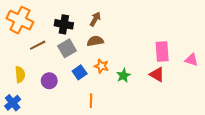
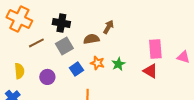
brown arrow: (95, 19) -> (108, 27), moved
green star: (123, 76) -> (118, 64), moved

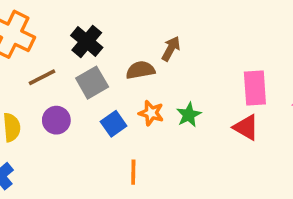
black cross: (61, 23) -> (87, 41), turned 30
purple circle: (47, 77) -> (56, 120), moved

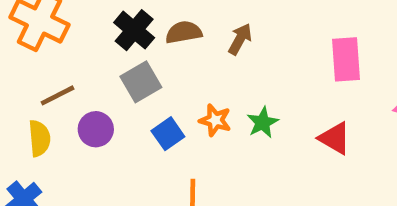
brown semicircle: (140, 70) -> (184, 32), moved
brown line: (42, 77) -> (57, 95), moved
pink rectangle: (255, 88) -> (346, 59), moved

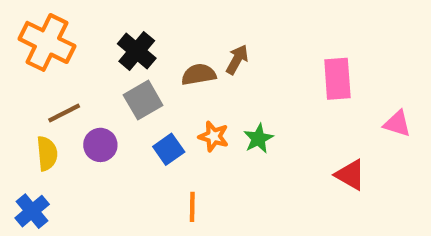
brown semicircle: (184, 32) -> (199, 74), moved
red triangle: (335, 138) -> (350, 175), moved

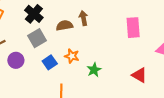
brown arrow: (237, 60) -> (83, 18), turned -40
green star: (258, 139) -> (94, 70), moved

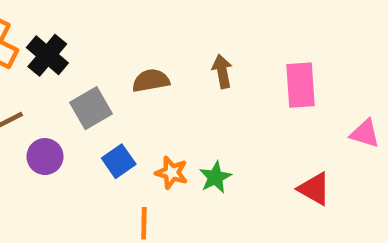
black cross: (34, 14) -> (47, 55), moved
brown arrow: (83, 18) -> (222, 71), moved
orange star: (72, 56) -> (172, 173), moved

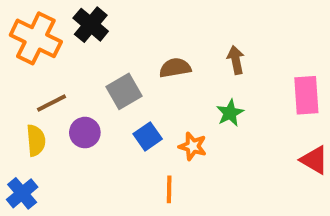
black cross: (47, 55) -> (91, 25), moved
pink rectangle: (300, 85) -> (306, 95), moved
green star: (215, 177) -> (230, 113), moved

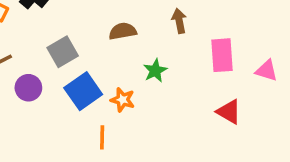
brown arrow: (236, 60) -> (179, 21), moved
brown semicircle: (175, 68) -> (123, 31), moved
blue square: (148, 136) -> (83, 91), size x1.5

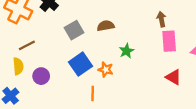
brown arrow: (179, 21) -> (161, 19), moved
gray square: (63, 52) -> (74, 30), moved
purple circle: (28, 88) -> (41, 76), moved

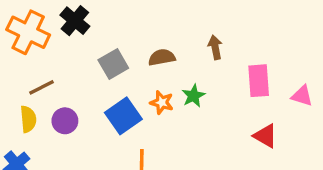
brown arrow: (161, 19) -> (215, 47), moved
orange star: (106, 70) -> (162, 102), moved
purple circle: (41, 76) -> (65, 121), moved

